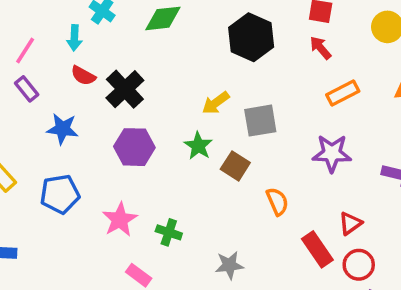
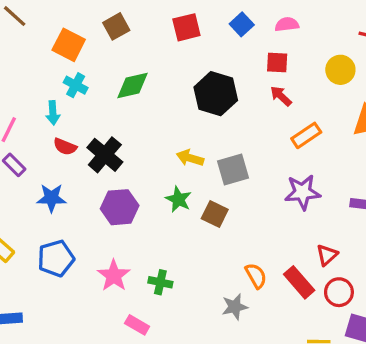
yellow arrow: (216, 103) -> (190, 158), turned 60
orange semicircle: (277, 201) -> (256, 276), moved
gray star: (229, 265) -> (235, 307), moved

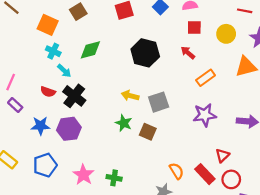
red square: (277, 62) -> (194, 27), moved
cyan arrow: (53, 113) -> (64, 71), moved, turned -40
purple hexagon: (120, 207) -> (69, 129), moved

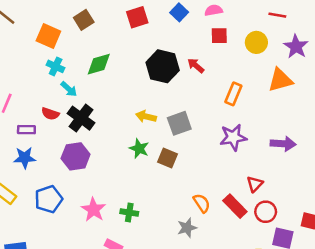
red arrow: (188, 53) -> (196, 66), moved
orange rectangle: (206, 78) -> (233, 94), turned -30
purple rectangle: (15, 105) -> (26, 130), moved, turned -40
blue star: (40, 126) -> (25, 158), moved

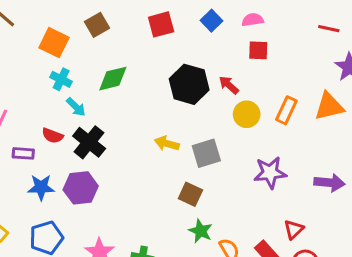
yellow circle: (256, 42) -> (247, 114), moved
orange rectangle: (233, 94) -> (286, 110), moved
green star: (139, 149) -> (201, 231), moved
blue star: (25, 158) -> (41, 187), moved

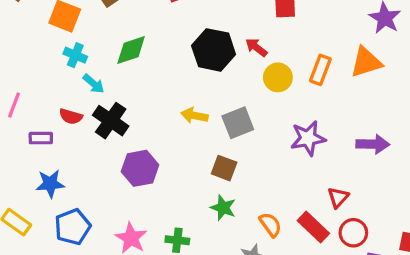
blue star: (41, 187) -> (50, 184), moved
purple hexagon: (81, 188) -> (140, 168), moved
green star: (201, 231) -> (223, 208), moved

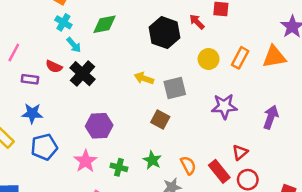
red arrow: (256, 47) -> (197, 22), moved
purple arrow: (373, 144) -> (271, 117), turned -80
purple hexagon: (140, 168) -> (99, 126), moved
green star: (223, 208) -> (152, 160), moved

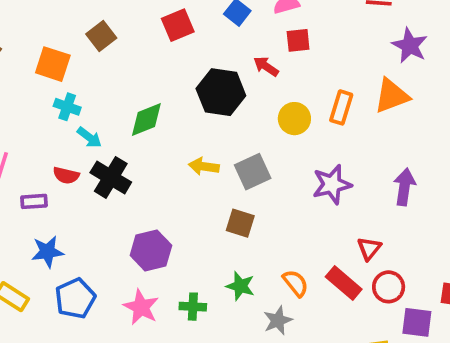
green diamond: (104, 24) -> (146, 120), moved

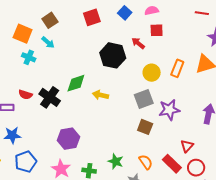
green diamond: (146, 120) -> (76, 83), moved
cyan arrow: (89, 137) -> (48, 42), moved
gray square: (253, 172) -> (144, 99), moved
brown square: (240, 223) -> (145, 127), moved

